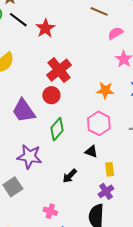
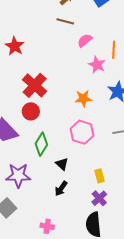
black triangle: (91, 152) -> (62, 164), moved, turned 32

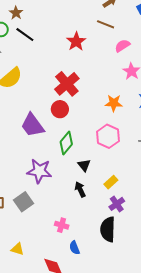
red star: (15, 46) -> (76, 41), moved
yellow rectangle: (100, 176) -> (111, 182), moved, turned 56
black arrow: (61, 188) -> (80, 189), turned 112

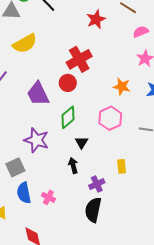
yellow rectangle: (111, 182) -> (122, 166), moved, turned -64
purple cross: (117, 204) -> (97, 184), moved
blue semicircle: (74, 248) -> (24, 193), moved, size x1.5

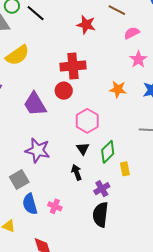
red star: (96, 19) -> (86, 25), turned -30
red cross: (79, 59) -> (73, 66), turned 30
green diamond: (68, 117) -> (108, 152), moved
pink hexagon: (110, 118) -> (87, 121), moved

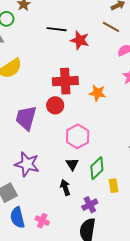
black line: (36, 13) -> (57, 29), moved, turned -36
orange star: (118, 89) -> (97, 93), moved
purple trapezoid: (35, 104) -> (26, 118), turned 44

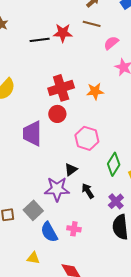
red star: (80, 40) -> (63, 33), moved
purple star: (27, 164) -> (57, 189), moved
black triangle: (72, 164) -> (71, 169), moved, turned 40

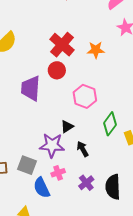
red cross: (61, 88) -> (62, 45), turned -35
purple cross: (116, 201) -> (86, 183), moved
gray square: (33, 210) -> (27, 165), turned -30
pink cross: (74, 229) -> (58, 173), moved, turned -32

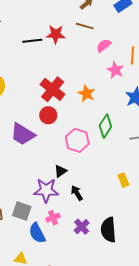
orange star: (96, 50) -> (87, 94), turned 30
purple trapezoid: (31, 88) -> (23, 134), turned -60
green diamond: (110, 124) -> (105, 126), moved

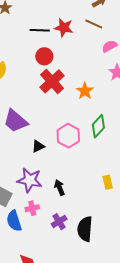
red circle: (48, 115) -> (44, 56), moved
black triangle: (60, 171) -> (38, 146), moved

